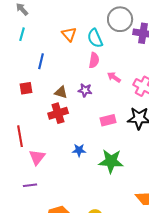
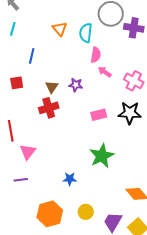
cyan semicircle: (95, 38) -> (86, 33), turned 30
pink semicircle: (94, 60) -> (96, 55), moved
brown triangle: (61, 92) -> (52, 87), turned 48
blue star: (79, 150) -> (70, 179), moved
green star: (111, 161) -> (102, 156), turned -30

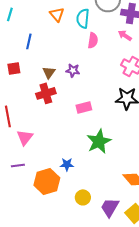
pink arrow: (105, 72) -> (125, 35), moved
pink rectangle: (99, 115) -> (84, 107), moved
orange hexagon: (50, 214) -> (47, 181), moved

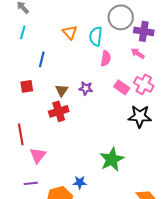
pink rectangle: (84, 107) -> (122, 87), moved, turned 49

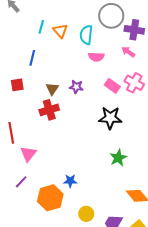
cyan line: (23, 32) -> (41, 27), moved
pink semicircle: (106, 58) -> (96, 57), turned 84
black star: (140, 116) -> (110, 118), moved
green star: (112, 159) -> (118, 158), moved, size x0.7
purple line: (31, 183) -> (21, 182), turned -40

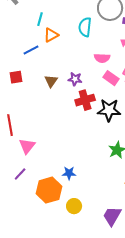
orange triangle: (60, 31) -> (51, 35), moved, turned 42
pink semicircle: (96, 57) -> (102, 58), moved
blue line: (32, 58) -> (31, 50), turned 49
red cross: (49, 110) -> (85, 100), moved
yellow circle: (86, 214) -> (74, 206), moved

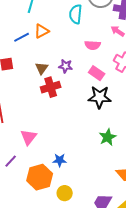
orange triangle: (51, 35) -> (42, 31), moved
pink rectangle: (111, 78) -> (97, 73), moved
red cross: (85, 100) -> (51, 87), moved
pink triangle: (27, 146) -> (29, 137), moved

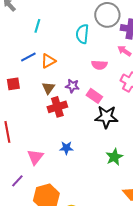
orange triangle: (42, 31) -> (48, 61), moved
pink rectangle: (97, 73) -> (94, 96), moved
blue star: (60, 160) -> (66, 148), moved

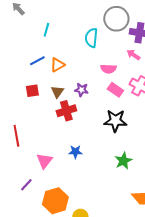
red square: (13, 84) -> (32, 91), moved
pink rectangle: (94, 96) -> (115, 90), moved

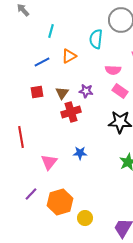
orange triangle: (57, 65) -> (69, 56), moved
purple line: (26, 185) -> (31, 194), moved

